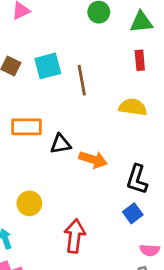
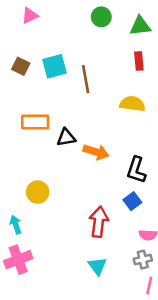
red arrow: (75, 236) -> (99, 222), moved

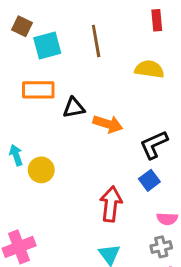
cyan square: (55, 66) -> (47, 45), moved
black L-shape: (136, 170) -> (154, 145), turned 48
cyan arrow: (16, 225) -> (16, 155), moved

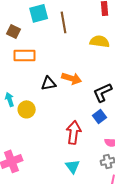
brown square: (22, 26) -> (14, 31), moved
cyan square: (47, 45) -> (39, 13), moved
black triangle: (74, 108) -> (49, 83), moved

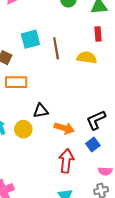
yellow semicircle: (100, 41) -> (87, 58), moved
orange arrow: (72, 78) -> (64, 128), moved
yellow circle: (27, 109) -> (23, 129), moved

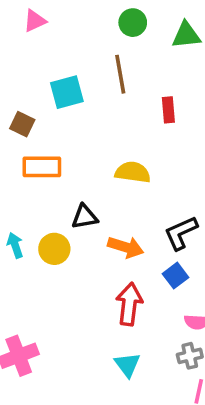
red rectangle: (98, 34) -> (168, 110), moved
brown line: (56, 48) -> (120, 74), moved
yellow semicircle: (87, 58) -> (133, 172), moved

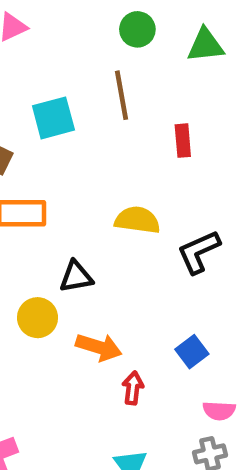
black L-shape: (181, 233) -> (199, 252), moved
orange arrow: (126, 247) -> (99, 347), moved
red arrow: (129, 304) -> (133, 388), size x0.6

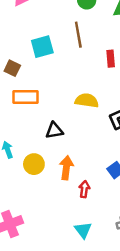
yellow circle: (38, 318) -> (34, 164), moved
orange arrow: (99, 347) -> (66, 168), turned -100

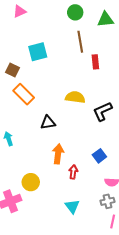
brown line: (78, 35) -> (80, 42), moved
orange rectangle: (26, 97) -> (24, 94), turned 45
yellow circle: (34, 164) -> (31, 182), moved

